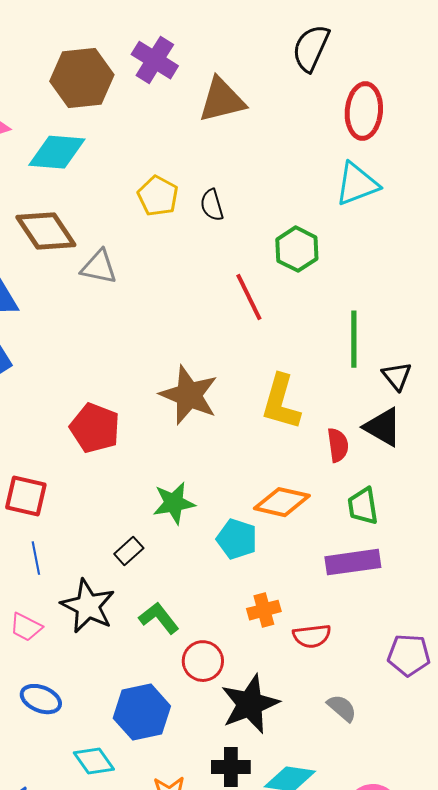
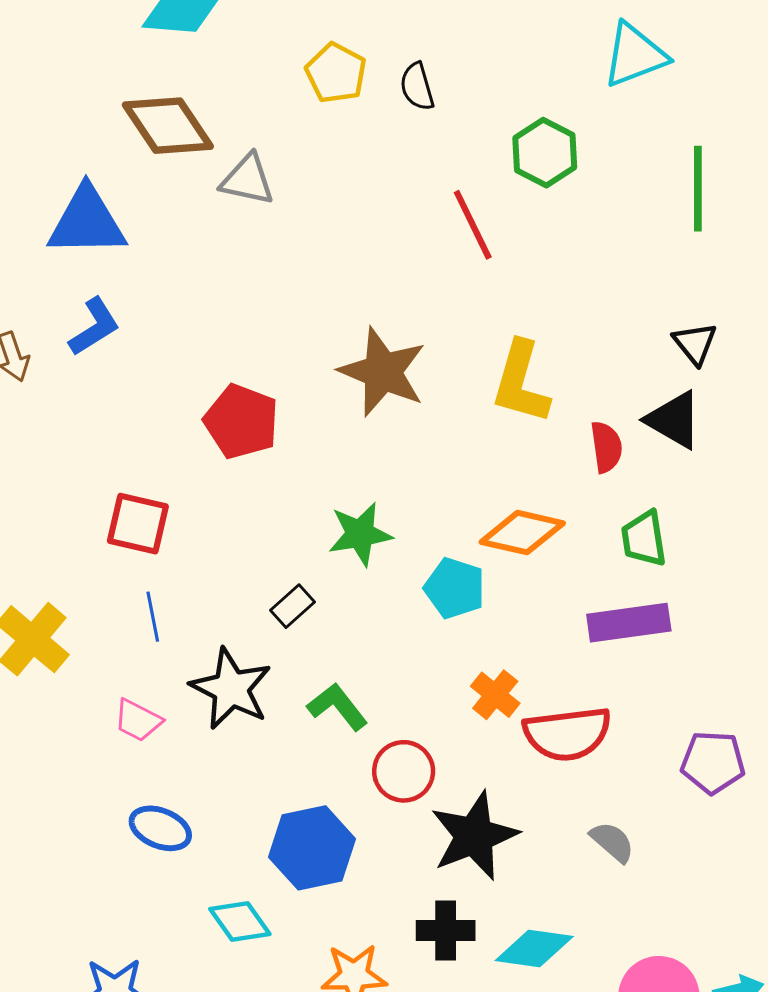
green line: (354, 339) -> (698, 189), moved
orange cross: (264, 610) -> (495, 695), turned -36
red semicircle: (312, 636) -> (567, 734), size x1.5

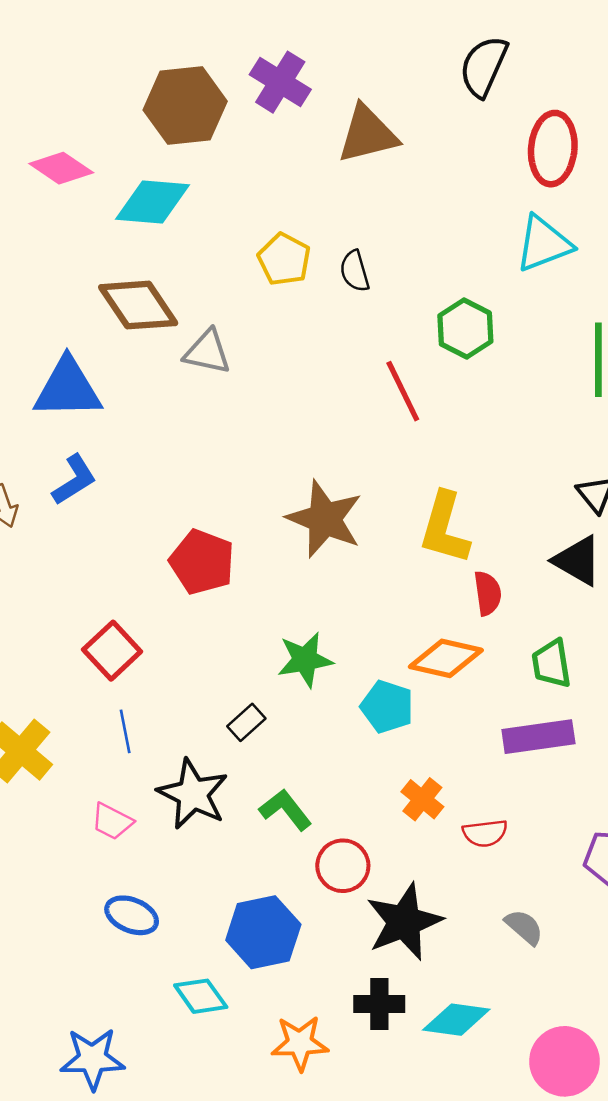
red semicircle: (606, 447) -> (488, 593), moved
red square: (138, 524) -> (112, 651), turned 34
red semicircle: (567, 734) -> (485, 833), size x0.6

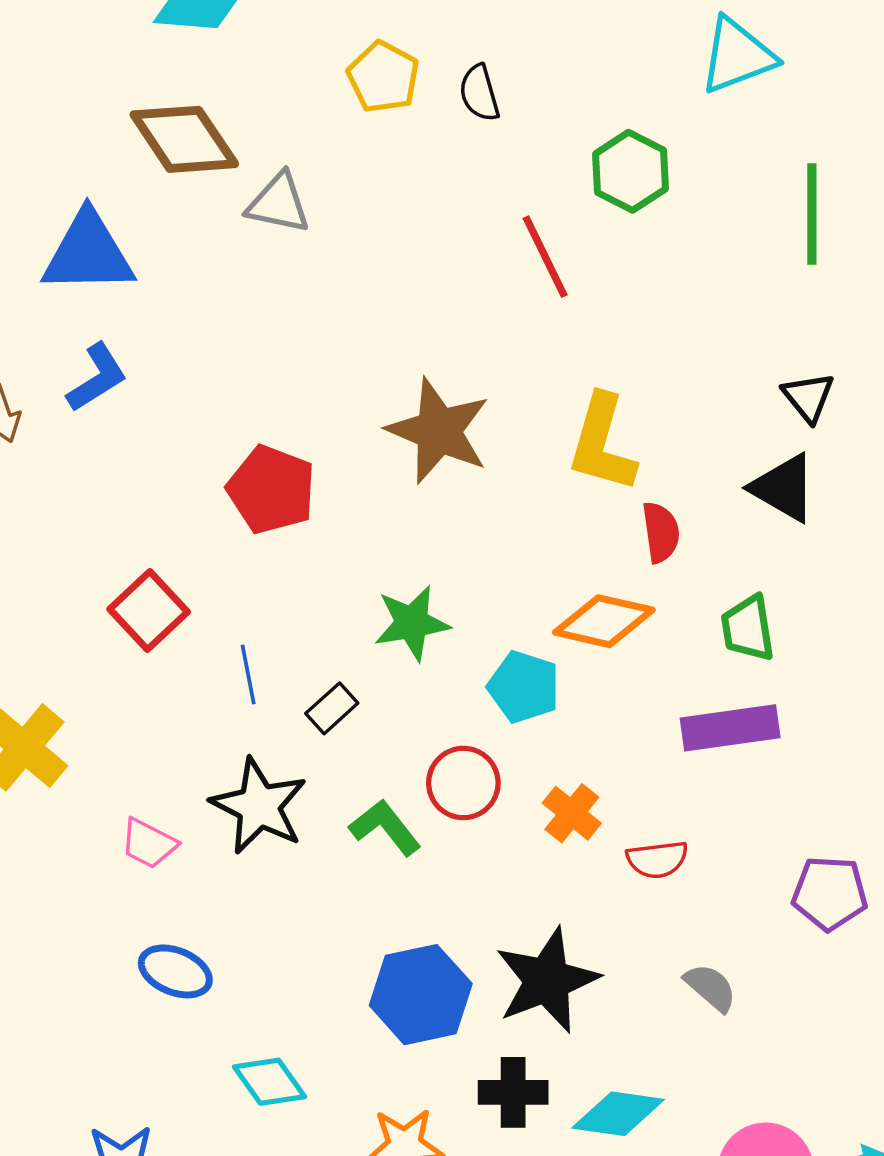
blue line: (125, 731) -> (248, 675), moved
red circle: (343, 866) -> (463, 783), moved
blue hexagon: (263, 932) -> (421, 995), moved

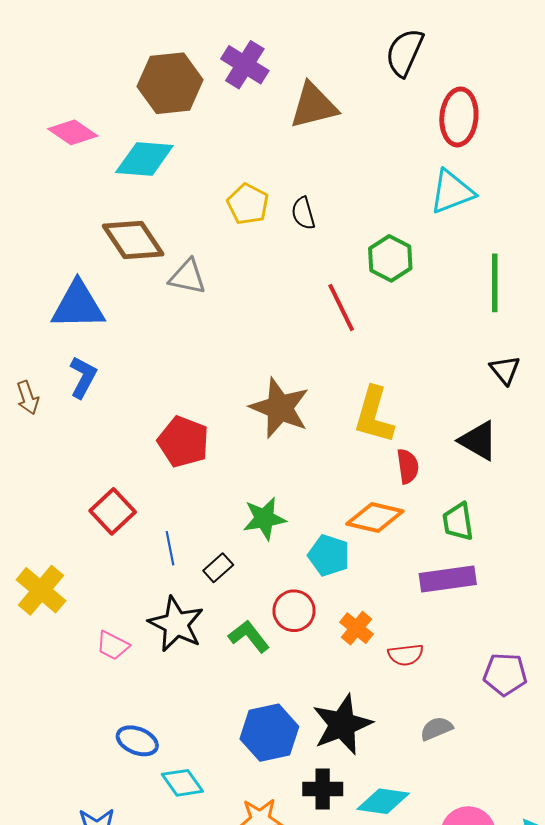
blue L-shape: (97, 378) -> (83, 377), turned -30
black triangle: (808, 397) -> (505, 370), moved
blue ellipse: (175, 971) -> (137, 741), moved
gray semicircle: (711, 987) -> (436, 729), turned -64

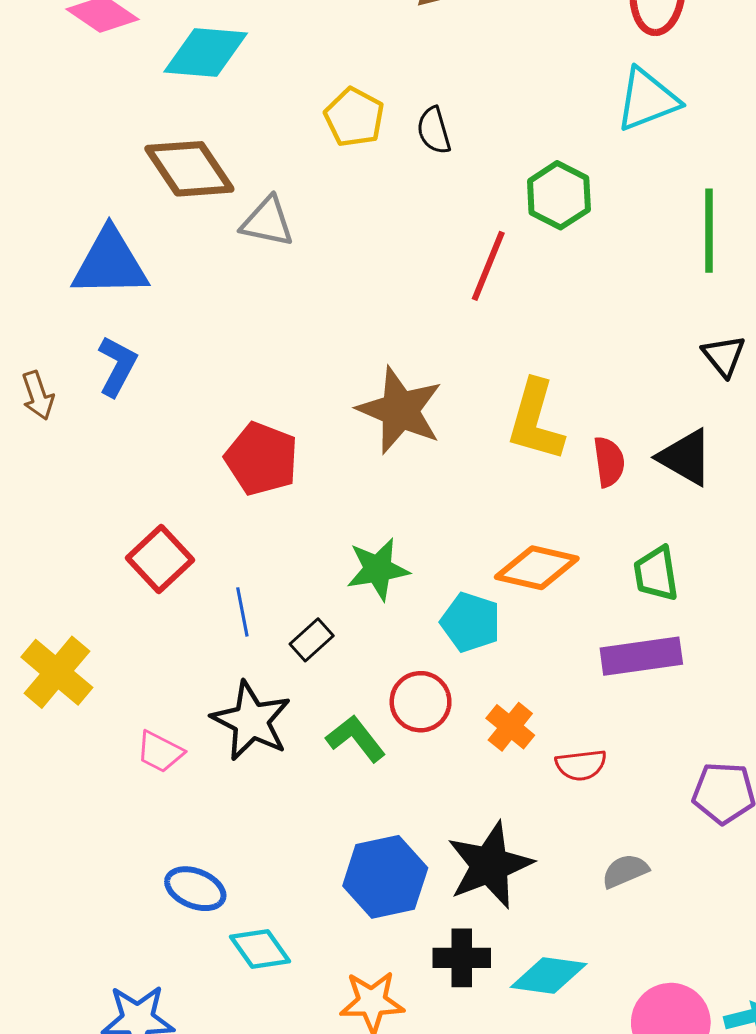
red line: (341, 308) -> (488, 266), turned 48
red semicircle: (408, 466) -> (609, 462), moved

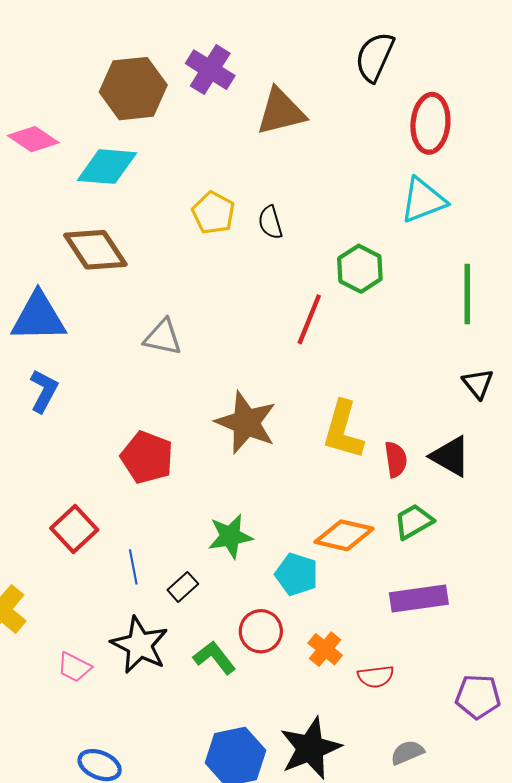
gray triangle: (267, 222) -> (163, 337), moved
green trapezoid: (656, 574) -> (414, 522), moved, turned 69

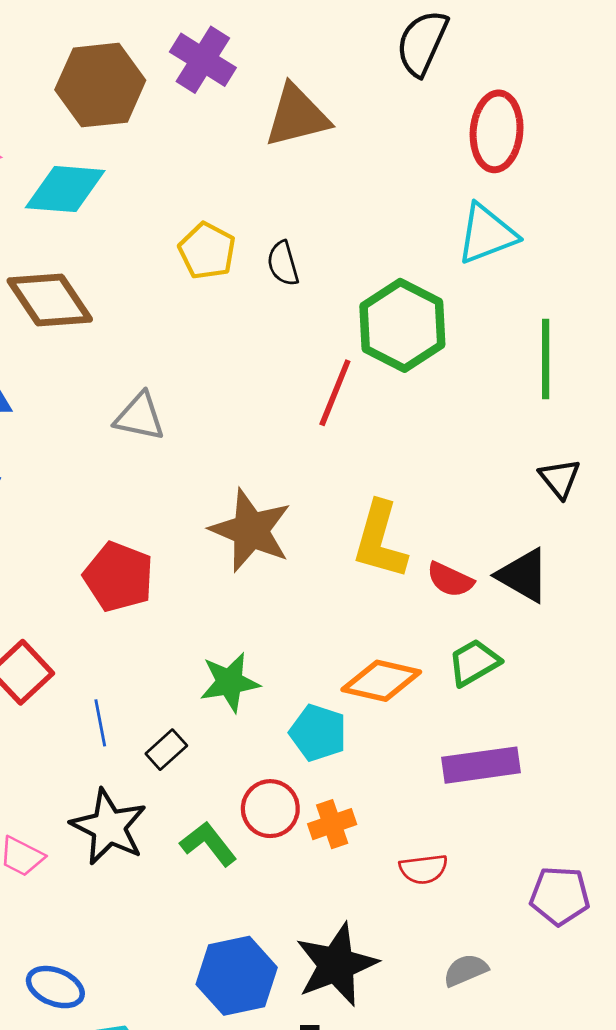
green hexagon: (360, 269) -> (402, 325), size x1.4
red semicircle: (396, 459) -> (450, 580), turned 123
orange cross: (325, 649) -> (332, 824), moved, turned 32

